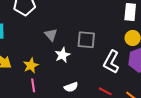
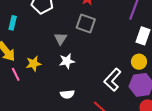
gray square: (86, 40) -> (86, 23), moved
pink line: (33, 85) -> (16, 74), moved, turned -32

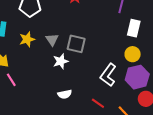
gray square: (86, 23) -> (76, 44), moved
yellow star: (34, 64) -> (27, 39), moved

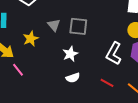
yellow star: (27, 39) -> (31, 39), moved
white star: (61, 61) -> (70, 54), moved

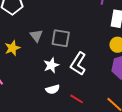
white L-shape: (114, 53) -> (78, 64), moved
red line: (107, 83) -> (77, 99), moved

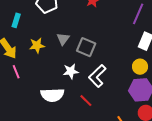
white semicircle: (53, 89) -> (52, 95), moved, size x1.6
red line: (77, 99) -> (86, 101), moved

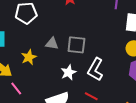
gray triangle: (63, 39) -> (52, 44), turned -40

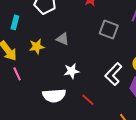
gray square: (76, 45) -> (109, 29), moved
white L-shape: (95, 69) -> (113, 74), moved

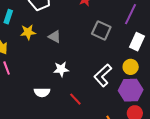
yellow star: (37, 47) -> (28, 32), moved
white semicircle: (54, 96) -> (42, 92), size x0.7

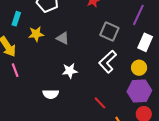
white L-shape: (103, 75) -> (108, 62), moved
red line: (75, 99) -> (100, 103), moved

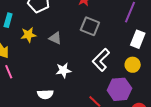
gray square: (109, 32) -> (90, 26), moved
purple hexagon: (139, 91) -> (119, 89), moved

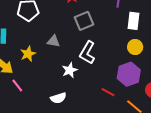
gray square: (90, 26) -> (84, 21), turned -30
yellow star: (28, 35) -> (28, 54), moved
white L-shape: (101, 60) -> (87, 53), moved

